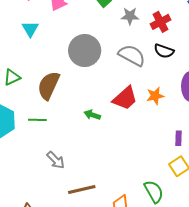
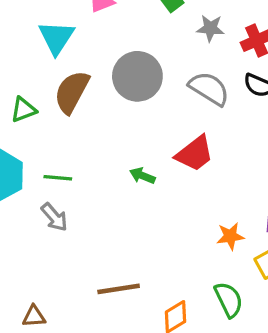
cyan triangle: (30, 29) -> (56, 37), size x1.4
brown semicircle: (49, 86) -> (72, 92), moved
orange star: (155, 96) -> (230, 236), moved
gray arrow: (56, 160) -> (54, 217), moved

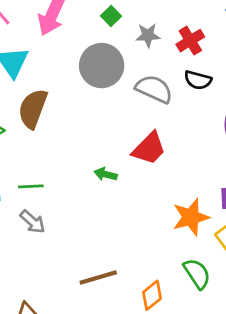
gray circle: (137, 76) -> (102, 66), moved
orange star: (230, 236) -> (191, 217), size x1.5

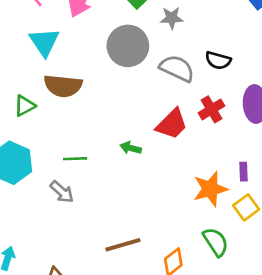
red cross: (190, 41) -> (211, 109), moved
brown semicircle: (33, 109) -> (63, 86), turned -105
green line: (31, 186) -> (75, 159), moved

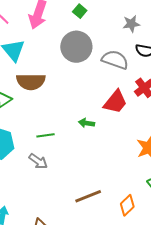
gray star: (172, 18) -> (131, 24), moved

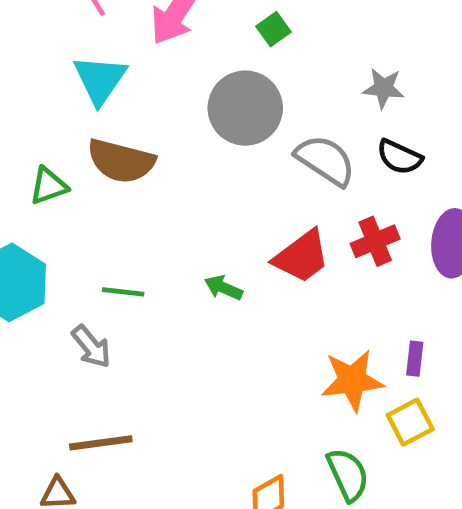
brown line: (88, 196) -> (101, 443), moved

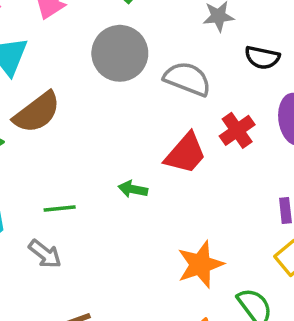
black semicircle: (399, 157) -> (262, 58), moved
brown semicircle: (121, 161) -> (37, 112), turned -39
orange star: (352, 380) -> (200, 264), moved

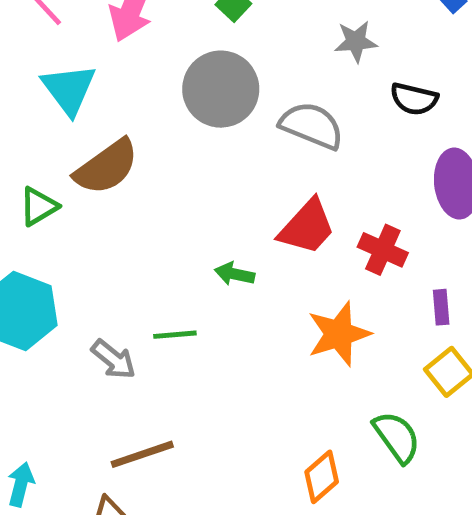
red cross: (237, 130) -> (383, 250), moved, turned -32
green line: (60, 209) -> (175, 335), moved
orange star: (200, 264) -> (339, 334), moved

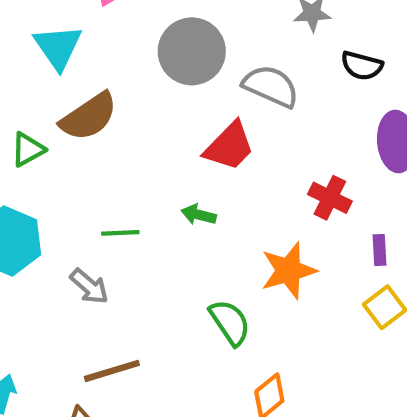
red trapezoid: (307, 227) -> (229, 146), moved
green line: (175, 335) -> (120, 233), moved
green semicircle: (397, 437) -> (230, 322), moved

